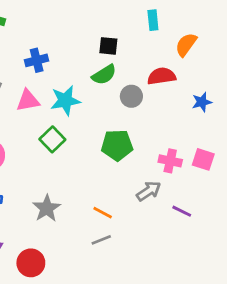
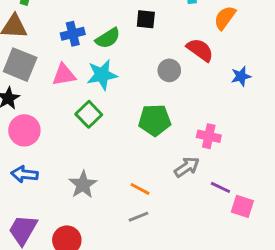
green semicircle: (104, 75) -> (108, 38), moved
red semicircle: (162, 76) -> (200, 50), turned 44
pink square: (203, 159) -> (242, 206), moved

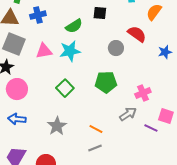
blue cross: (73, 34) -> (38, 15), moved
green square: (89, 114) -> (65, 88), moved
pink cross: (209, 136) -> (143, 93), turned -35
pink square: (242, 206) -> (166, 116), moved

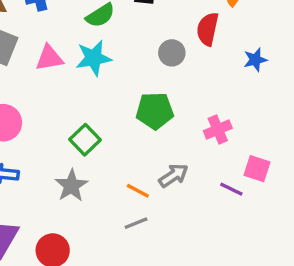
red semicircle: (137, 34) -> (208, 29), turned -114
green square: (65, 88) -> (85, 140), moved
gray arrow: (128, 114) -> (174, 175), moved

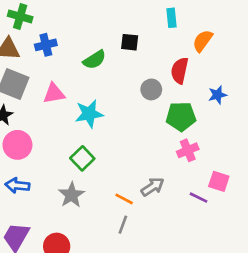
cyan star: (94, 58) -> (89, 114), moved
green pentagon: (155, 111) -> (181, 116), moved
gray line: (136, 223) -> (123, 225), turned -48

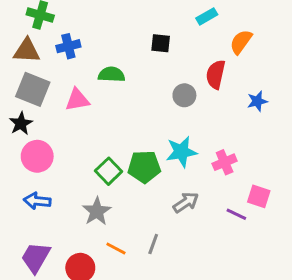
cyan rectangle: (172, 18) -> (207, 16), turned 66
green semicircle: (94, 60) -> (112, 74), moved, turned -145
cyan star: (89, 114) -> (181, 152), moved
green pentagon: (181, 116) -> (144, 167), moved
orange line: (124, 199) -> (116, 248), moved

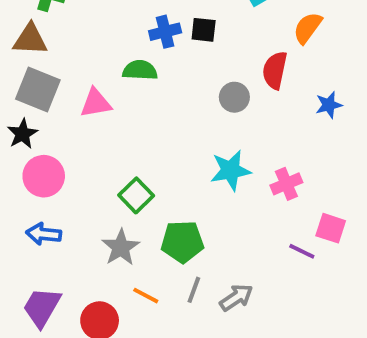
blue cross: (68, 46) -> (165, 32), moved
green pentagon: (144, 167) -> (182, 242), moved
gray arrow: (186, 202) -> (236, 298), moved

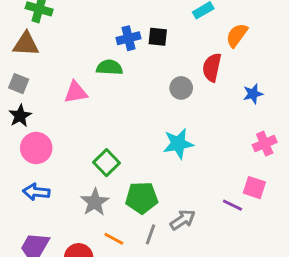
gray square: (38, 89) -> (19, 84), moved, size x0.6
pink cross: (286, 184) -> (265, 144), moved
gray arrow: (236, 298) -> (183, 220), moved

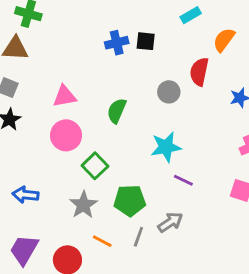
green semicircle: (109, 67) -> (117, 111), moved, turned -70
pink circle: (36, 148) -> (66, 135), moved
purple line: (232, 205) -> (183, 180), moved

